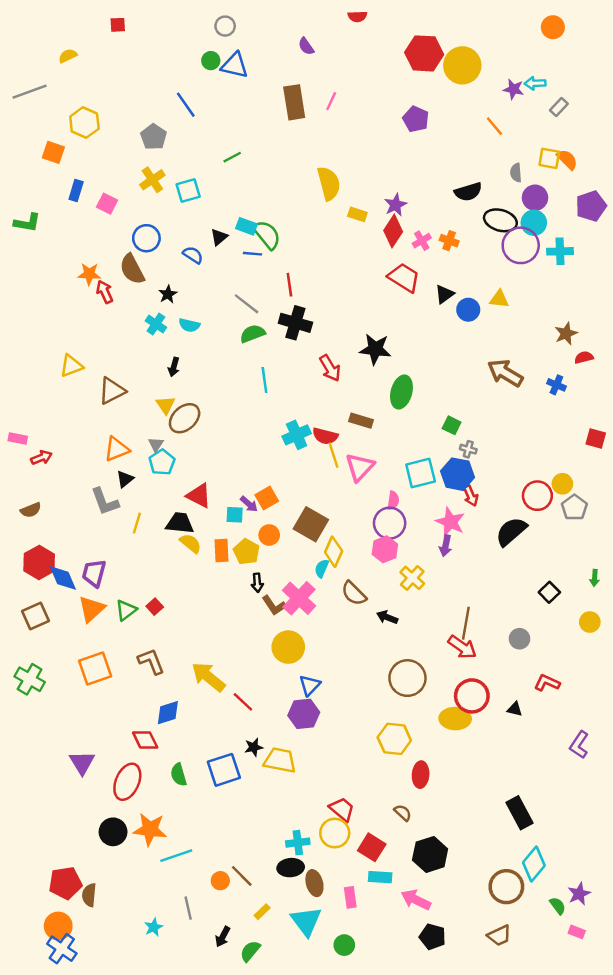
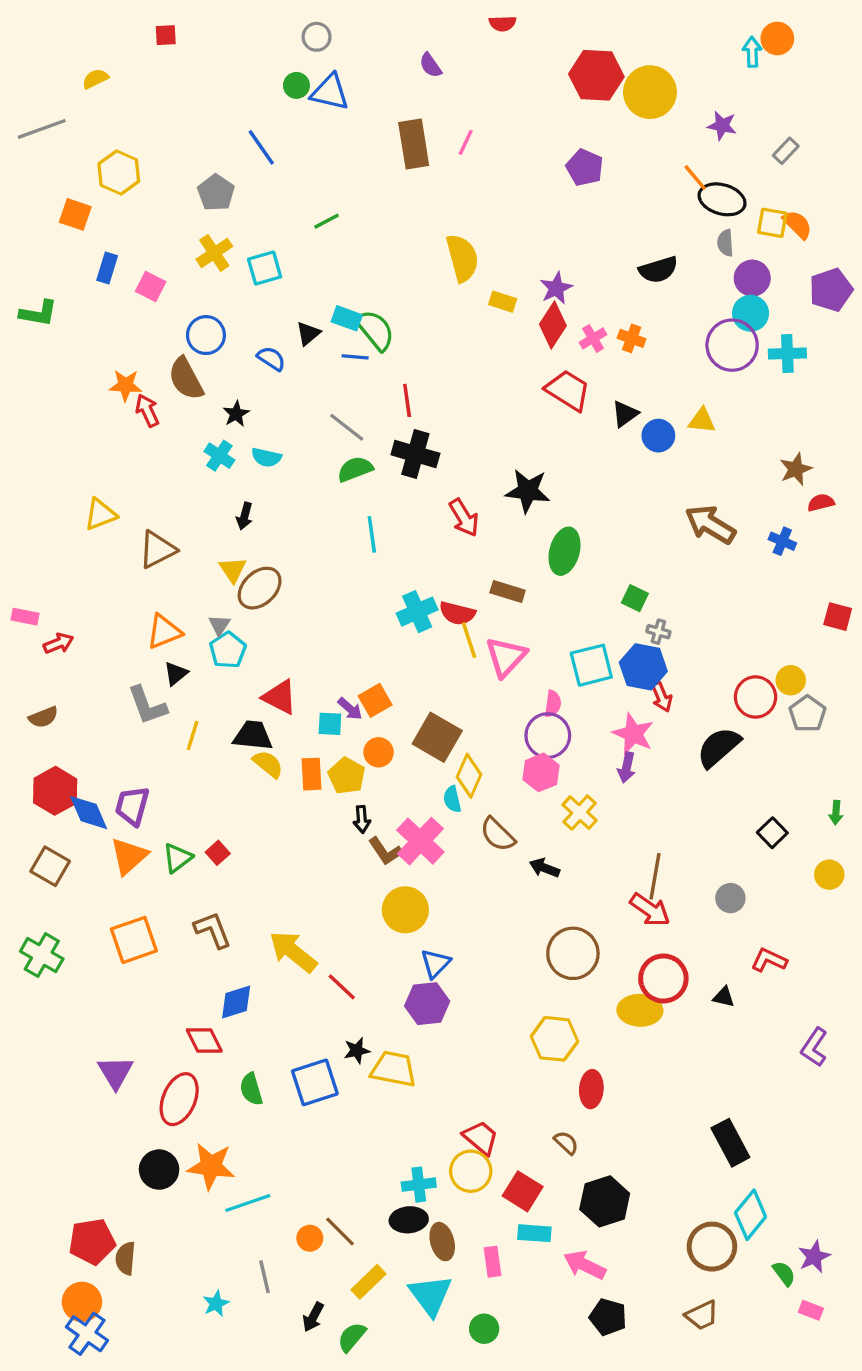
cyan arrow: (535, 83) -> (752, 52), moved, turned 90
black ellipse: (500, 220) -> (722, 199), moved
cyan semicircle: (322, 568) -> (452, 799), turned -36
brown square: (36, 616) -> (50, 866), turned -36
yellow rectangle: (262, 912) -> (368, 1282), size x1.5

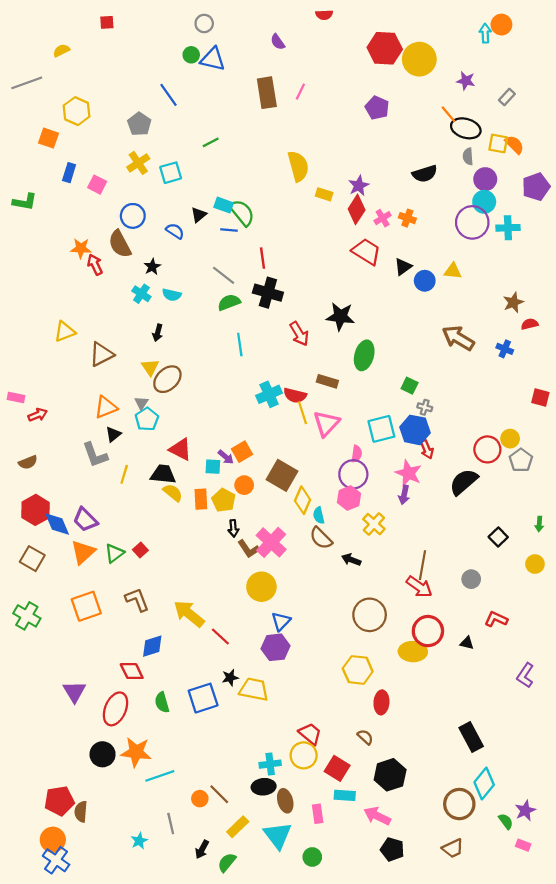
cyan semicircle: (452, 799) -> (319, 515), moved
purple trapezoid: (132, 806) -> (85, 520), turned -60

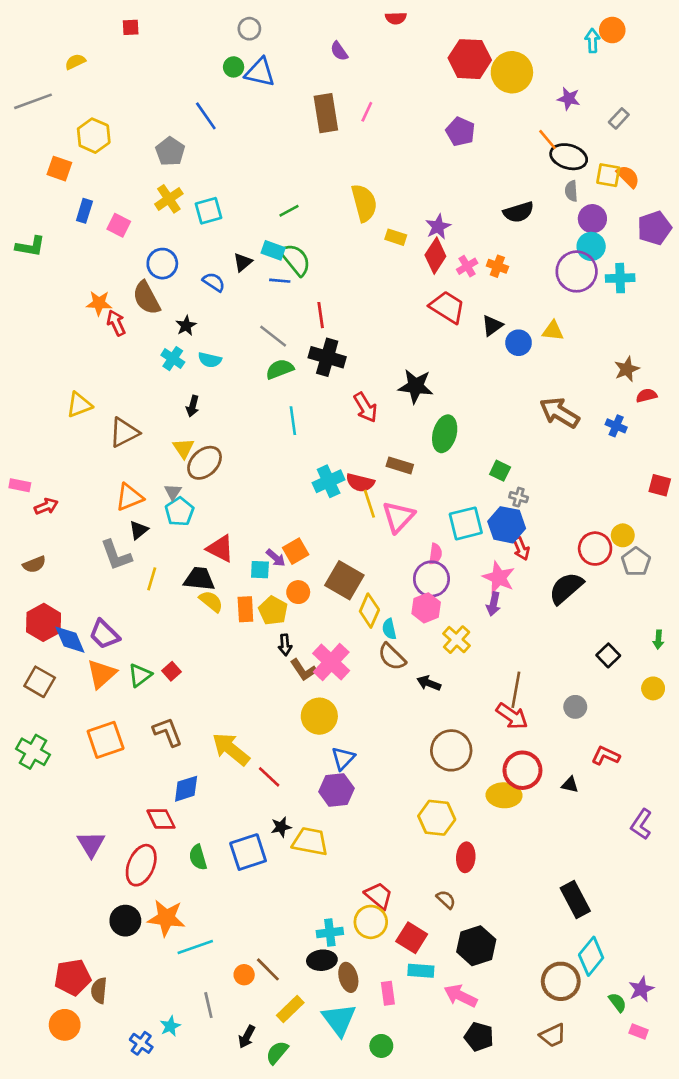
green line: (211, 142) -> (289, 211), moved
blue cross: (56, 860) -> (141, 1043), moved, size x0.7

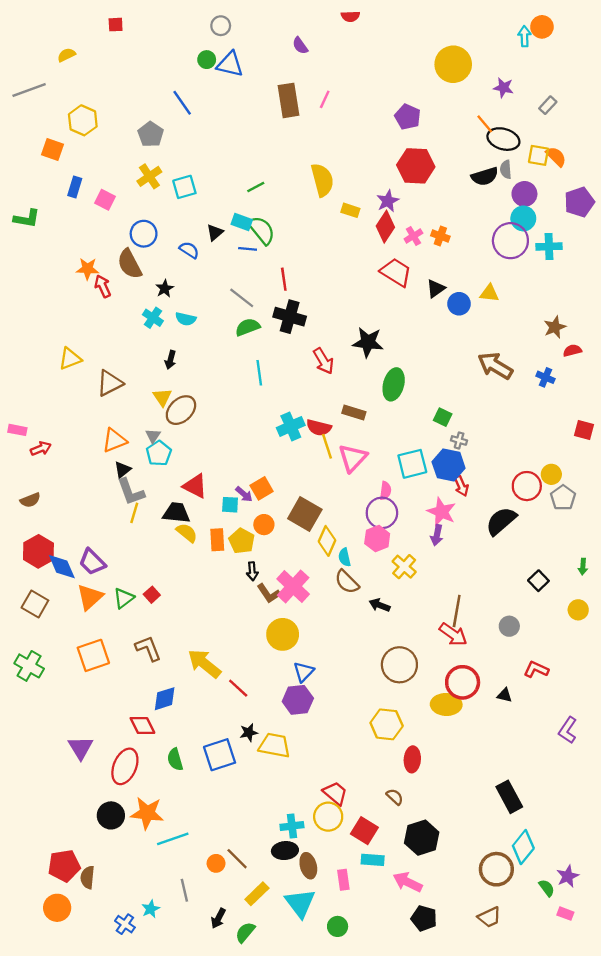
red hexagon: (470, 59) -> (416, 166), moved
black semicircle: (519, 212) -> (485, 176), moved
gray L-shape: (116, 555) -> (131, 492), moved

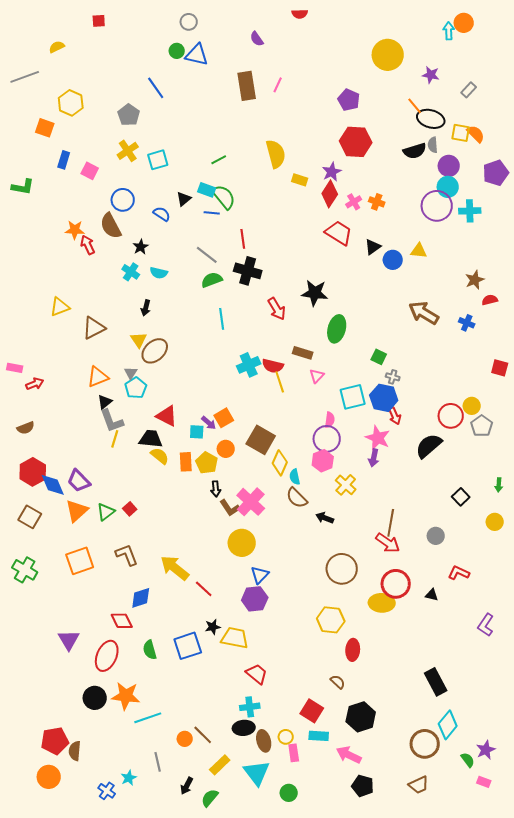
pink triangle: (353, 458) -> (317, 376), moved, size x0.6
red trapezoid: (335, 793) -> (257, 674), moved
yellow circle: (328, 817) -> (286, 737), moved, size x0.6

